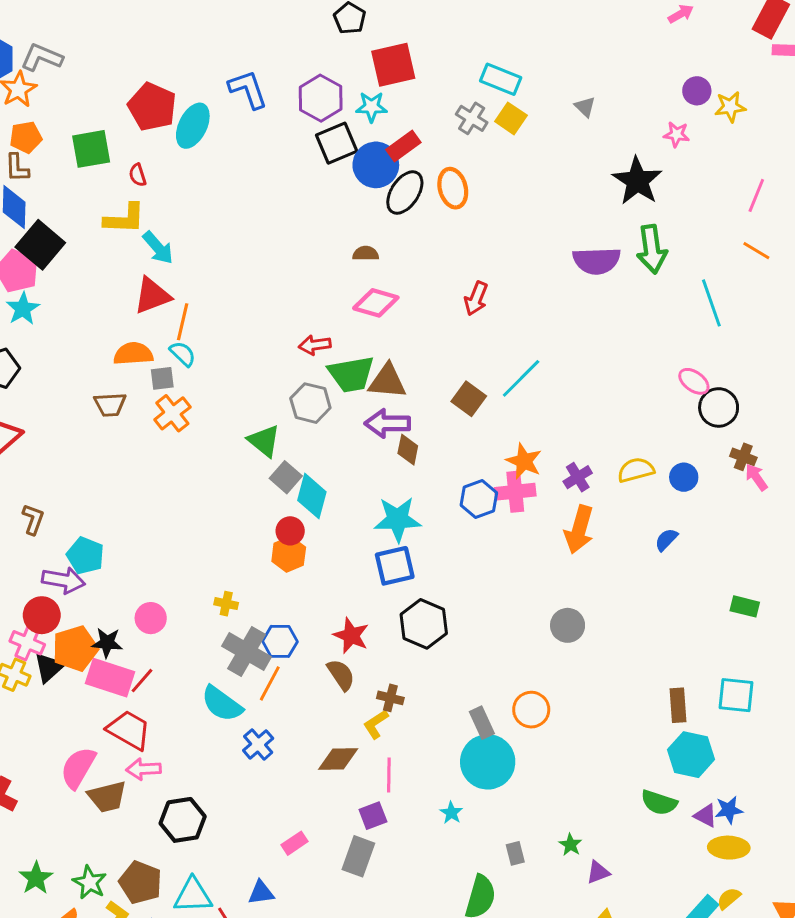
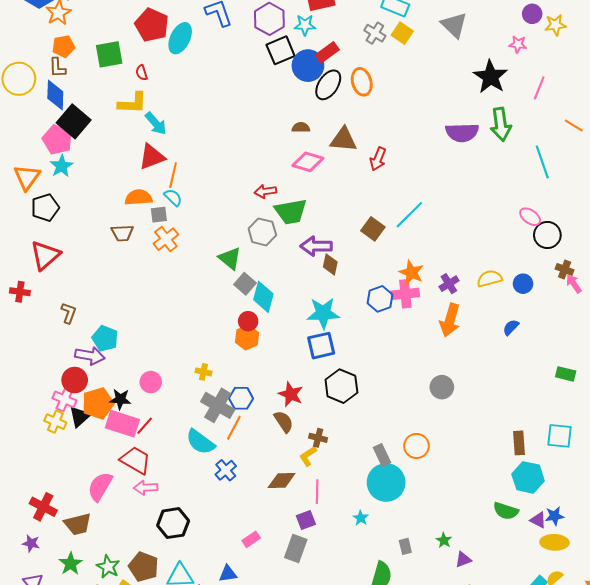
gray triangle: (585, 107) -> (454, 25), size x1.8
pink line: (756, 195) -> (539, 88), moved
brown triangle: (387, 381) -> (343, 140), moved
brown trapezoid: (107, 797) -> (78, 524), moved

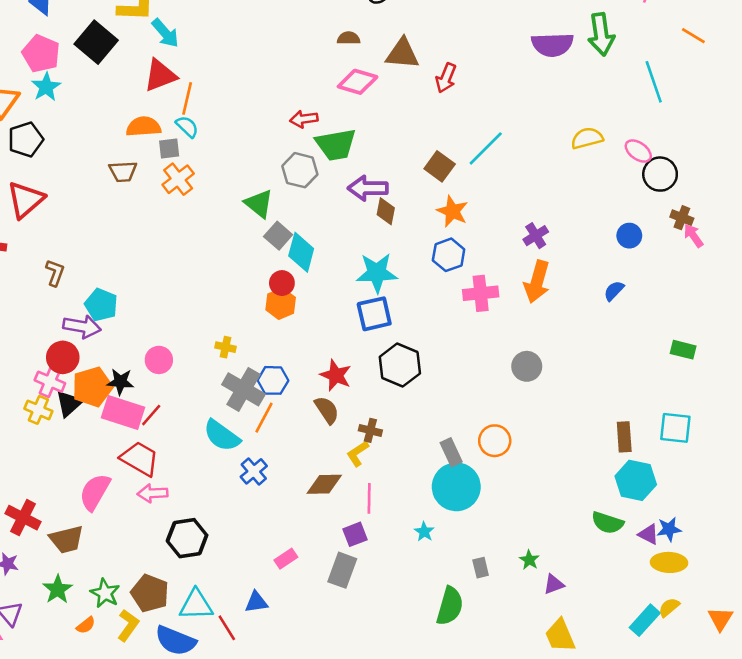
black square: (74, 121) -> (96, 42), moved
orange star: (411, 273) -> (452, 211), moved
yellow semicircle: (490, 279) -> (587, 138), moved
pink cross: (405, 294) -> (481, 293), moved

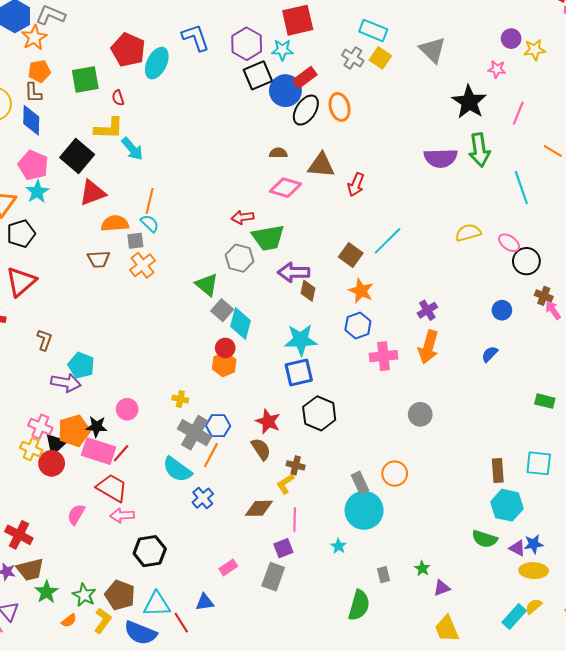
red triangle: (160, 75) -> (92, 193), moved
red circle: (63, 357) -> (52, 463), moved
pink semicircle: (95, 492) -> (76, 514), size x0.7
brown trapezoid: (67, 539) -> (30, 570), moved

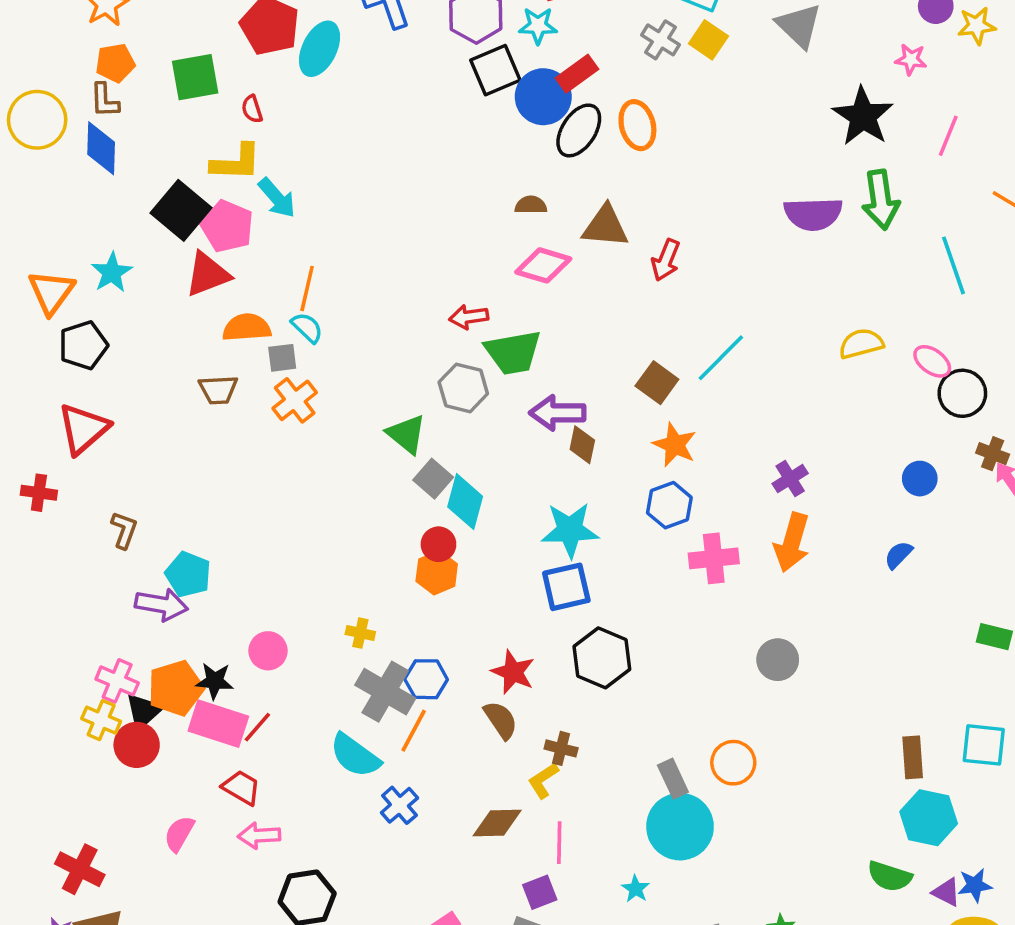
pink pentagon: (33, 165) -> (227, 226), moved
red trapezoid: (112, 488) -> (241, 788), size x0.7

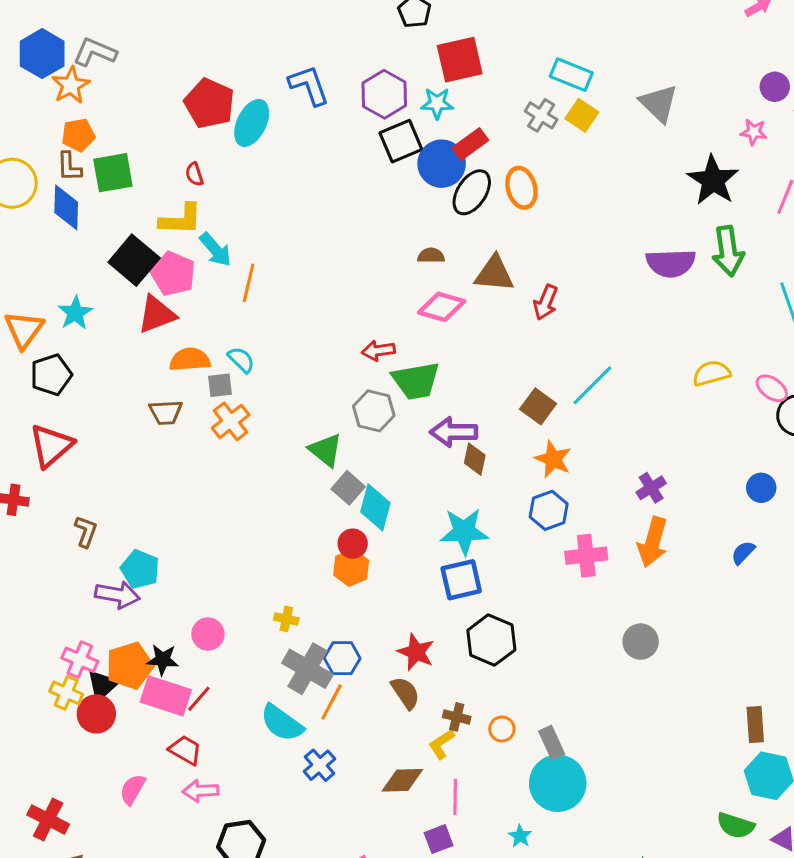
green square: (195, 77) -> (113, 173), moved
orange line: (307, 288) -> (249, 283), moved
orange circle: (733, 763) -> (502, 729), moved, size x0.7

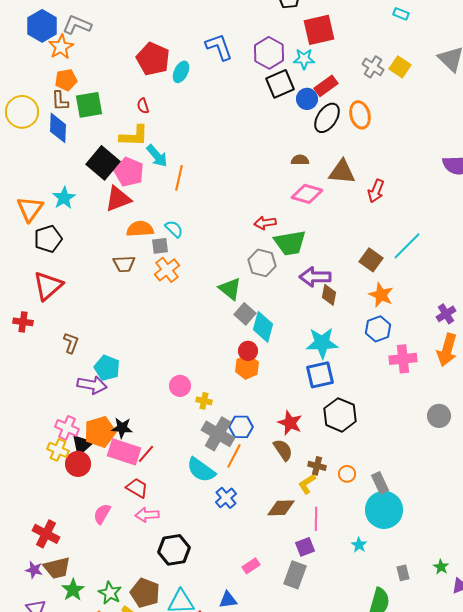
cyan rectangle: (571, 75) -> (401, 14), moved, size x0.6
cyan ellipse: (252, 123) -> (181, 72), size x0.7
blue circle: (442, 164) -> (307, 99), size x0.7
pink circle: (208, 634) -> (180, 386), moved

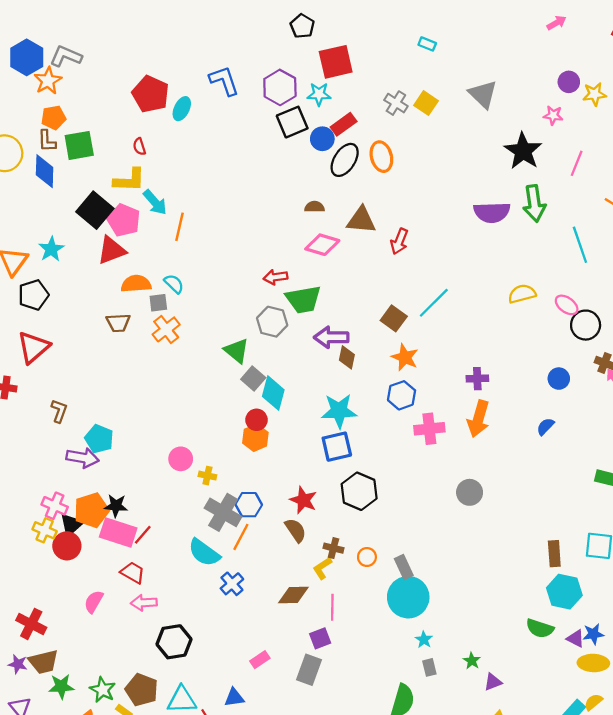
purple cross: (446, 314) -> (477, 379), turned 30
cyan star: (359, 545) -> (424, 640), moved
green star: (73, 590) -> (61, 686), turned 30

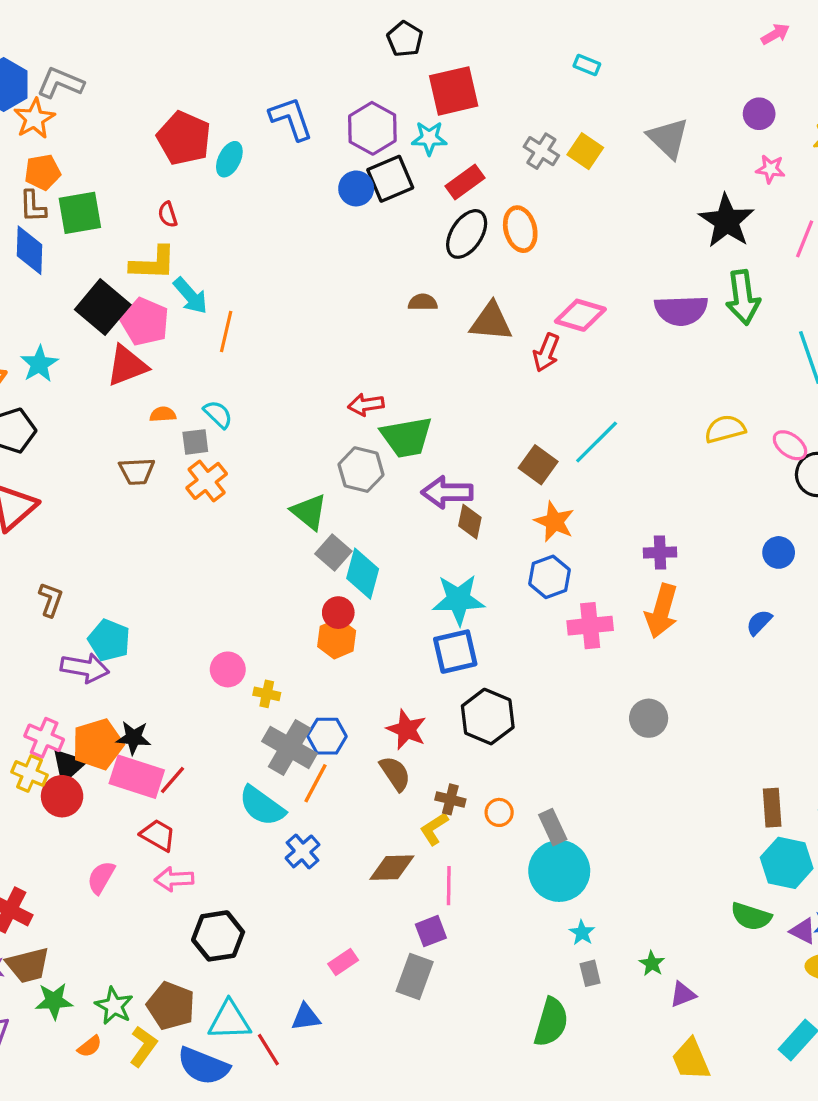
purple circle: (569, 82) -> (759, 114), moved
blue circle: (322, 139) -> (356, 188), moved
pink diamond: (322, 245) -> (580, 315), moved
orange semicircle: (136, 284) -> (163, 414), size x0.6

